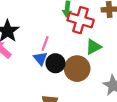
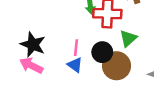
black circle: (55, 63) -> (102, 52), moved

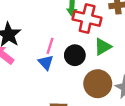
brown circle: (117, 66) -> (98, 84), moved

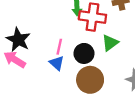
brown circle: (98, 84) -> (90, 80), moved

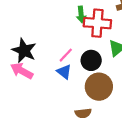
pink line: (59, 47) -> (66, 55), turned 35

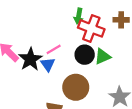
black star: (24, 50) -> (30, 59), moved
black circle: (91, 60) -> (85, 55), moved

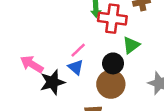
black circle: (85, 55) -> (113, 63), moved
black star: (30, 59) -> (52, 82), moved, turned 30

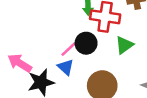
black circle: (113, 63) -> (86, 43), moved

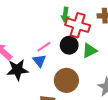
black circle: (86, 43) -> (69, 45), moved

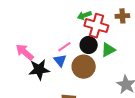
green arrow: (65, 14) -> (84, 15), turned 64
brown circle: (66, 80) -> (84, 67), moved

